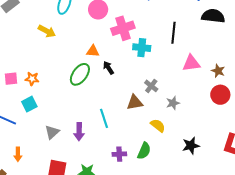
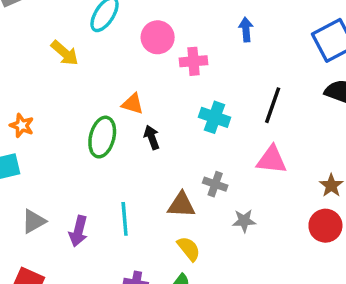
pink cross: (123, 28) -> (193, 61), moved, size x0.7
pink triangle: (191, 63) -> (272, 160), moved
green ellipse: (80, 74) -> (102, 137), turned -35
gray cross: (151, 86) -> (215, 184), turned -32
yellow semicircle: (158, 125) -> (189, 249), moved

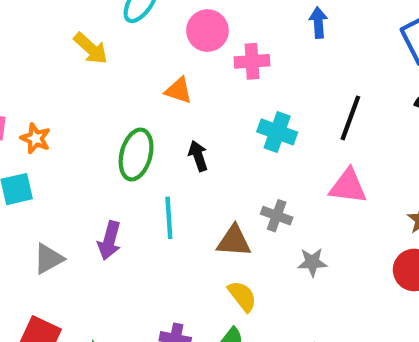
orange triangle: (133, 104) -> (179, 90), moved
cyan line: (125, 219) -> (169, 218), moved
purple arrow: (78, 231) -> (109, 240), moved

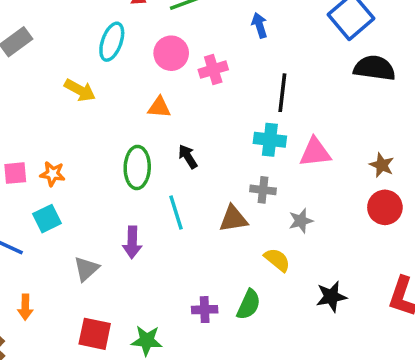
black line: (350, 118) -> (282, 93), moved
cyan cross: (277, 132) -> (270, 140), moved
yellow semicircle: (242, 296) -> (277, 260), moved

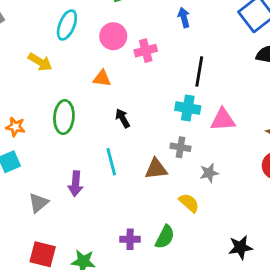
green ellipse: (137, 167) -> (64, 117), moved
black star: (331, 297) -> (240, 247), moved

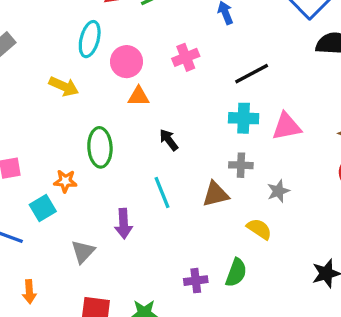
pink circle: (113, 36) -> (126, 62), moved
black line: (199, 71) -> (252, 74), turned 60
orange star: (15, 127) -> (65, 181), moved

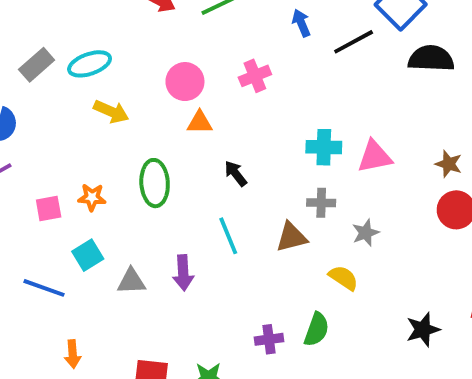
cyan ellipse: (90, 39) -> (90, 64), moved, turned 56
black line: (252, 74) -> (354, 42), moved
orange star: (65, 181) -> (92, 197), moved
gray triangle: (83, 252) -> (131, 281), moved, turned 45

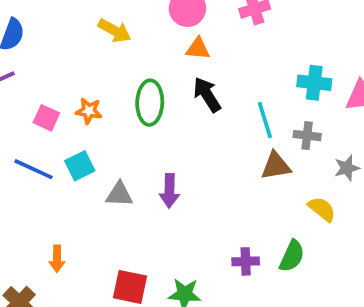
black arrow: (236, 174) -> (207, 95), moved, size x1.4
pink square: (49, 208) -> (46, 118), turned 30
cyan line: (228, 236) -> (265, 120), moved
blue line: (44, 288) -> (33, 169), moved

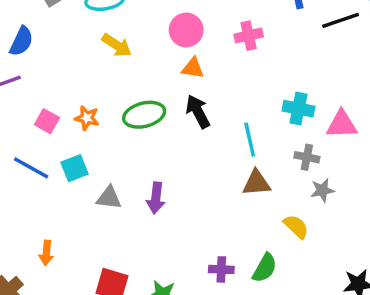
green ellipse: (150, 103) -> (144, 115), turned 69
gray cross: (307, 136) -> (307, 157), moved

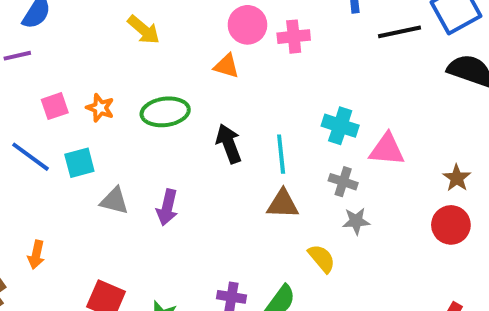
pink circle: (186, 30) -> (247, 25), moved
black arrow: (198, 112) -> (229, 144), moved
pink square: (47, 121) -> (55, 106), turned 35

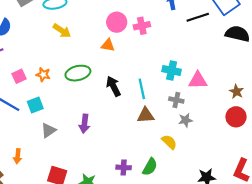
gray triangle: (114, 201) -> (49, 130), moved, turned -42

